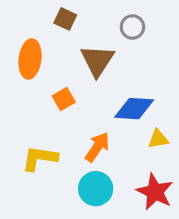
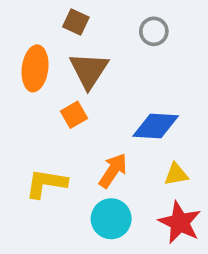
brown triangle: (97, 61) -> (89, 70), moved
yellow triangle: (158, 139) -> (176, 174), moved

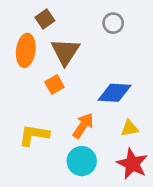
brown square: (76, 22) -> (45, 19), moved, turned 30

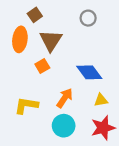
blue diamond: (115, 93) -> (89, 72), turned 50
red star: (132, 164) -> (103, 128), turned 30

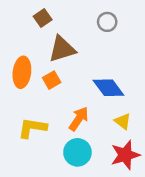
orange ellipse: (20, 39) -> (22, 72), moved
brown triangle: (51, 40) -> (62, 49), turned 40
yellow triangle: (101, 100) -> (123, 121), turned 48

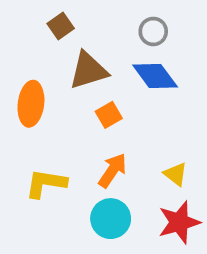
orange square: (52, 80) -> (109, 115), moved
blue diamond: (108, 88) -> (155, 76), moved

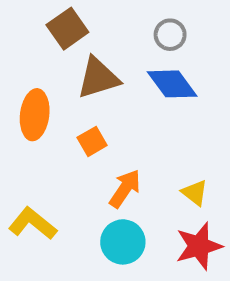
brown square: (61, 26) -> (67, 29), size x1.4
orange square: (109, 115) -> (92, 141), moved
yellow L-shape: (46, 183) -> (33, 223), moved, turned 30

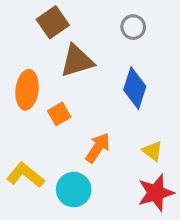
blue diamond: (172, 84) -> (135, 88), moved, turned 54
orange square: (92, 141) -> (59, 114), moved
cyan circle: (123, 242) -> (74, 190), moved

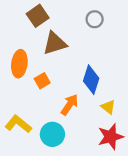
blue diamond: (135, 88) -> (91, 80), moved

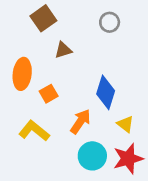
brown triangle: (55, 43) -> (63, 50), size x0.6
yellow L-shape: (18, 124) -> (34, 131), moved
cyan circle: (52, 134) -> (92, 156), moved

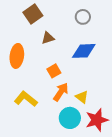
blue diamond: (106, 92) -> (84, 51), moved, turned 70
orange square: (49, 94) -> (54, 71), moved
yellow triangle: (125, 124) -> (82, 97), moved

